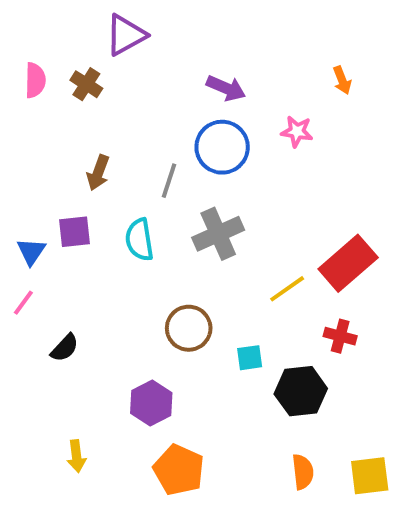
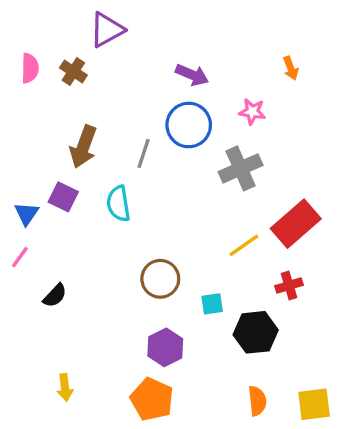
brown arrow: (98, 173) -> (83, 147), size x1.4
purple square: (75, 232) -> (63, 197), turned 32
gray cross: (218, 234) -> (241, 168), moved
red cross: (340, 336) -> (289, 286), turned -32
purple hexagon: (151, 403) -> (165, 347), moved

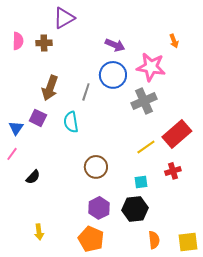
brown cross: (73, 71) -> (44, 43), turned -35
pink star: (252, 112) -> (151, 67), size x1.8
cyan square: (212, 304) -> (141, 182), moved
black hexagon: (256, 332) -> (135, 209), moved

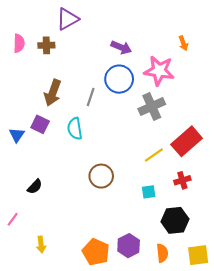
pink line: (12, 154) -> (13, 219), moved
purple hexagon: (99, 208) -> (129, 246), moved
black hexagon: (135, 209) -> (175, 220), moved

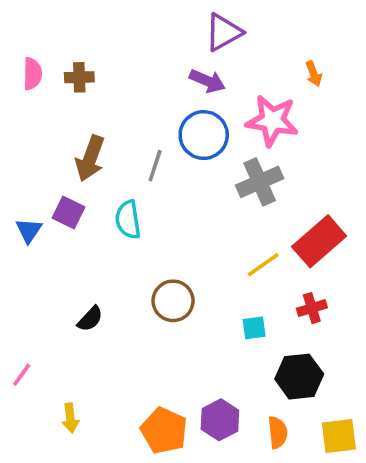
purple triangle: (67, 19) -> (224, 32), moved
black semicircle: (35, 187) -> (90, 319), moved

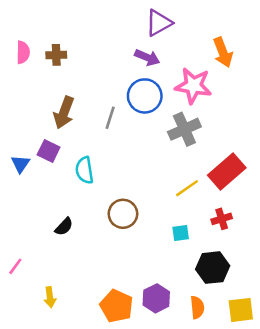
orange arrow: (314, 74) -> (223, 52), size x1.6
cyan semicircle: (128, 220) -> (84, 170), moved

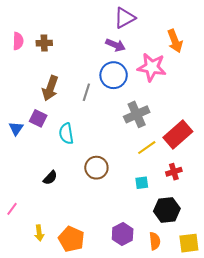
gray cross: (184, 129) -> (137, 114), moved
orange pentagon: (117, 306) -> (71, 239), moved

